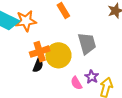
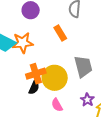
pink semicircle: (76, 83) -> (57, 105), moved

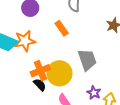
black semicircle: (34, 88) -> (40, 85), turned -64

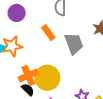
gray trapezoid: (87, 60) -> (74, 44), moved

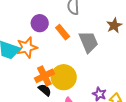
purple circle: (17, 13) -> (40, 23), moved

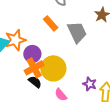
purple circle: (40, 23) -> (32, 54), moved

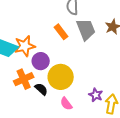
gray trapezoid: (77, 32) -> (86, 29), moved
orange cross: (34, 68) -> (24, 79), moved

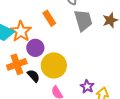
orange rectangle: (61, 32) -> (49, 18), moved
orange star: (25, 46) -> (21, 31), turned -30

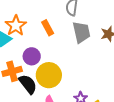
orange star: (21, 31) -> (16, 26), moved
black semicircle: (33, 76) -> (28, 84), size x1.5

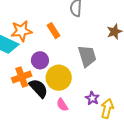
orange star: (16, 26) -> (21, 31), turned 30
gray trapezoid: (81, 32) -> (87, 56), moved

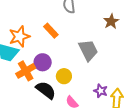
orange cross: (22, 77) -> (26, 71), moved
yellow circle: (59, 78) -> (64, 76), size x0.6

